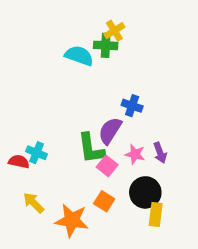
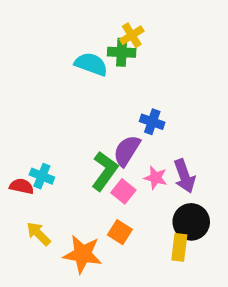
green L-shape: (91, 148) -> (105, 171), turned -136
purple arrow: (160, 153) -> (184, 176), size x1.4
black circle: (145, 192) -> (191, 222), moved

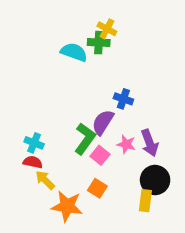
yellow cross: (132, 35) -> (107, 29), turned -30
red semicircle: (22, 186) -> (33, 162), moved
yellow arrow: (39, 234) -> (45, 180), moved

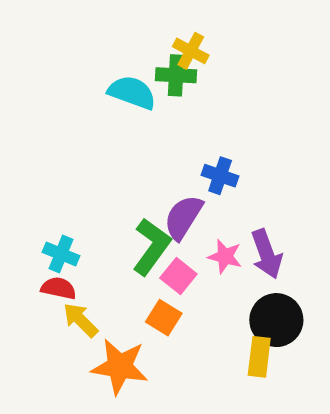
orange square: (97, 188) -> (164, 318), moved

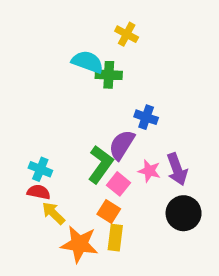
green cross: (176, 75) -> (109, 75), moved
yellow rectangle: (259, 357) -> (115, 238), moved

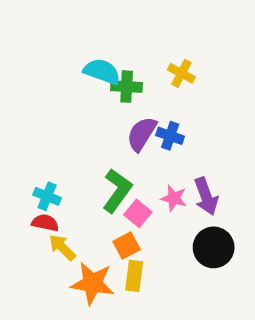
yellow cross: (127, 34) -> (181, 73), moved
purple semicircle: (122, 145) -> (142, 134), moved
orange square: (109, 212) -> (127, 246), turned 30

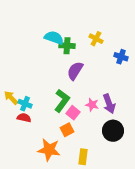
blue cross: (170, 136) -> (121, 57), moved
yellow arrow: (62, 247) -> (11, 98), moved
yellow rectangle: (134, 276) -> (83, 157), moved

